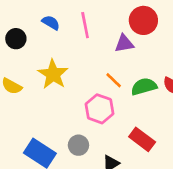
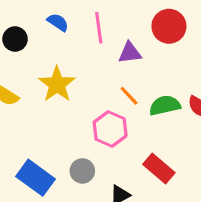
purple triangle: (124, 44) -> (130, 53), moved

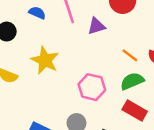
orange line: (129, 96) -> (130, 55), moved
green semicircle: (165, 105) -> (132, 81), moved

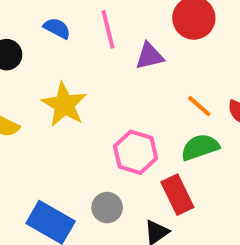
red rectangle: (135, 111) -> (177, 195), moved, turned 30

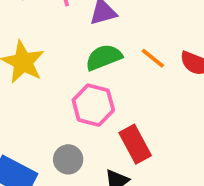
green semicircle: (200, 147) -> (104, 57), moved

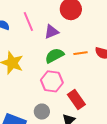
orange line: (153, 58) -> (80, 53), turned -40

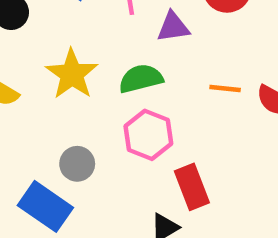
green semicircle: (55, 56) -> (141, 79), moved
gray circle: (42, 112) -> (77, 164), moved

